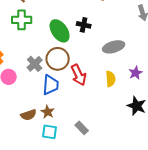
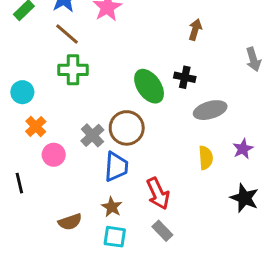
black cross: (84, 25) -> (185, 77), moved
green ellipse: (60, 31) -> (149, 86), moved
red arrow: (79, 75) -> (158, 193), moved
brown semicircle: (29, 115) -> (70, 222), moved

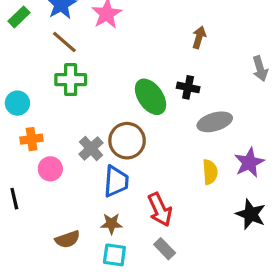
orange cross: (36, 126) -> (32, 139), turned 36
purple star: (243, 149) -> (249, 163), size x1.4
brown star: (112, 207) -> (111, 224), turned -30

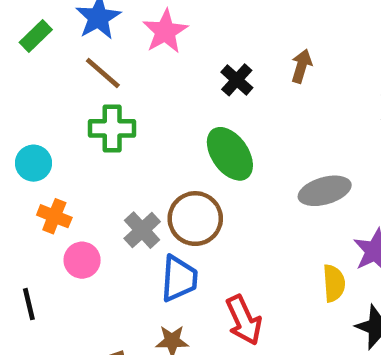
black cross: (188, 87) -> (237, 80), moved, turned 30
orange cross: (32, 139) -> (54, 216), turned 30
yellow semicircle: (210, 172) -> (334, 283), moved

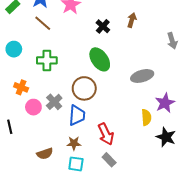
green cross: (112, 128) -> (47, 60), moved
cyan circle: (33, 163) -> (14, 49), moved
gray cross: (142, 230) -> (54, 102), moved

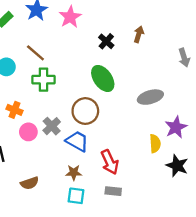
brown line: (43, 23) -> (35, 53), moved
blue trapezoid: (77, 115) -> (77, 141), turned -65
brown semicircle: (45, 154) -> (30, 183), moved
gray rectangle: (109, 160) -> (113, 191), turned -40

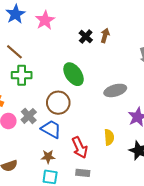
black cross: (106, 41) -> (86, 37), moved
yellow semicircle: (155, 144) -> (109, 137), moved

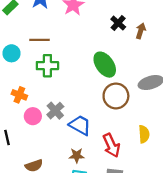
brown arrow: (105, 35) -> (141, 31), moved
brown line: (14, 52) -> (40, 40), turned -42
brown circle: (58, 103) -> (116, 96), moved

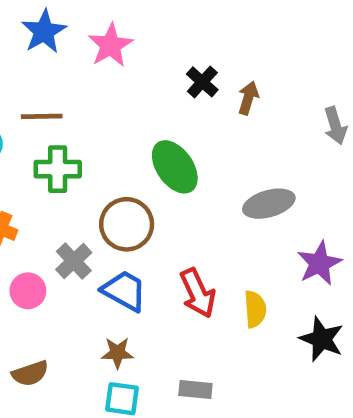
brown circle: (116, 96) -> (127, 224), moved
pink circle: (33, 116) -> (28, 291), moved
red arrow: (111, 145) -> (198, 293), moved

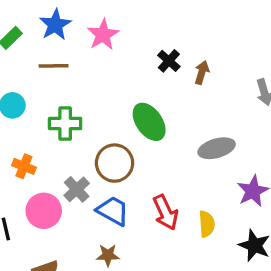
brown line: (42, 116) -> (54, 66), moved
pink circle: (28, 291) -> (44, 211), size x1.4

